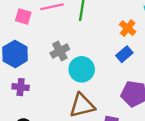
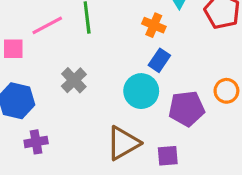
cyan circle: (82, 69) -> (141, 91), moved

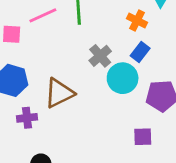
gray cross: (74, 80) -> (100, 56), moved
brown triangle: (123, 143) -> (59, 93), moved

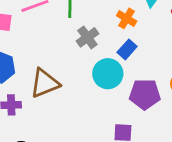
gray cross: (100, 56) -> (87, 37), moved

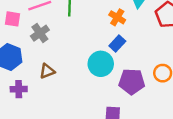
gray cross: (87, 37) -> (40, 33), moved
brown triangle: (45, 83) -> (47, 71), size x0.6

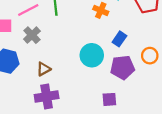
blue rectangle: (117, 44) -> (119, 39), moved
purple cross: (19, 89) -> (47, 96), moved, size x1.5

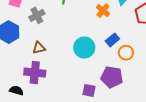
orange circle: (150, 56) -> (126, 53), moved
purple pentagon: (123, 67) -> (112, 77), moved

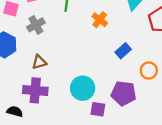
orange cross: (103, 11) -> (100, 20), moved
cyan circle: (84, 47) -> (83, 88), moved
orange circle: (126, 53) -> (149, 71), moved

